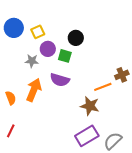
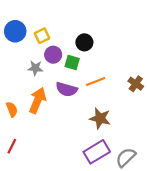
brown cross: (122, 75) -> (136, 84), turned -32
orange line: (103, 87) -> (96, 81), moved

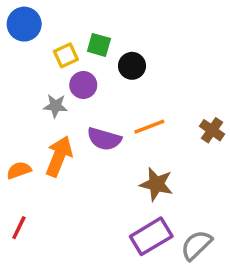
blue circle: (15, 31) -> (24, 24), moved
green square: (72, 62) -> (99, 45), moved
orange semicircle: (12, 109) -> (19, 170), turned -88

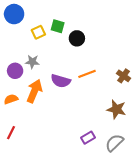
purple circle: (83, 85) -> (15, 71), moved
brown star: (156, 184) -> (116, 109), moved
purple rectangle: (151, 236) -> (88, 138), size x0.6

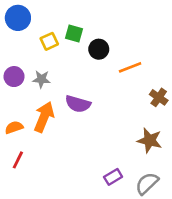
purple circle: (15, 71) -> (14, 77), moved
orange line: (87, 74) -> (130, 67), moved
red line: (11, 133) -> (18, 160), moved

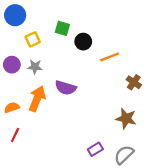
yellow square: (49, 41) -> (33, 39), moved

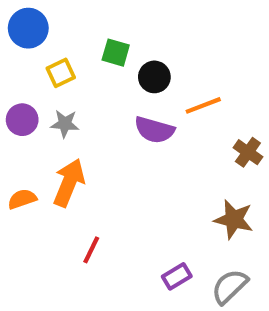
purple semicircle: (66, 88) -> (154, 130), moved
red line: (15, 135) -> (91, 250), moved

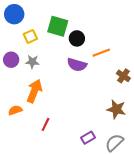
green square: (116, 53) -> (58, 26), size x1.5
orange semicircle: (22, 199) -> (15, 110), moved

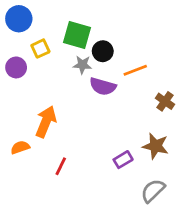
purple circle: (11, 60) -> (16, 67), moved
gray star: (32, 62) -> (82, 65), moved
purple rectangle: (88, 138) -> (123, 160), moved

